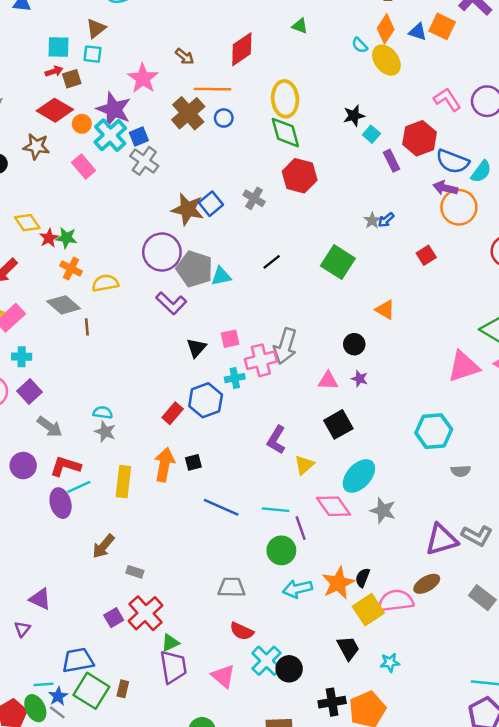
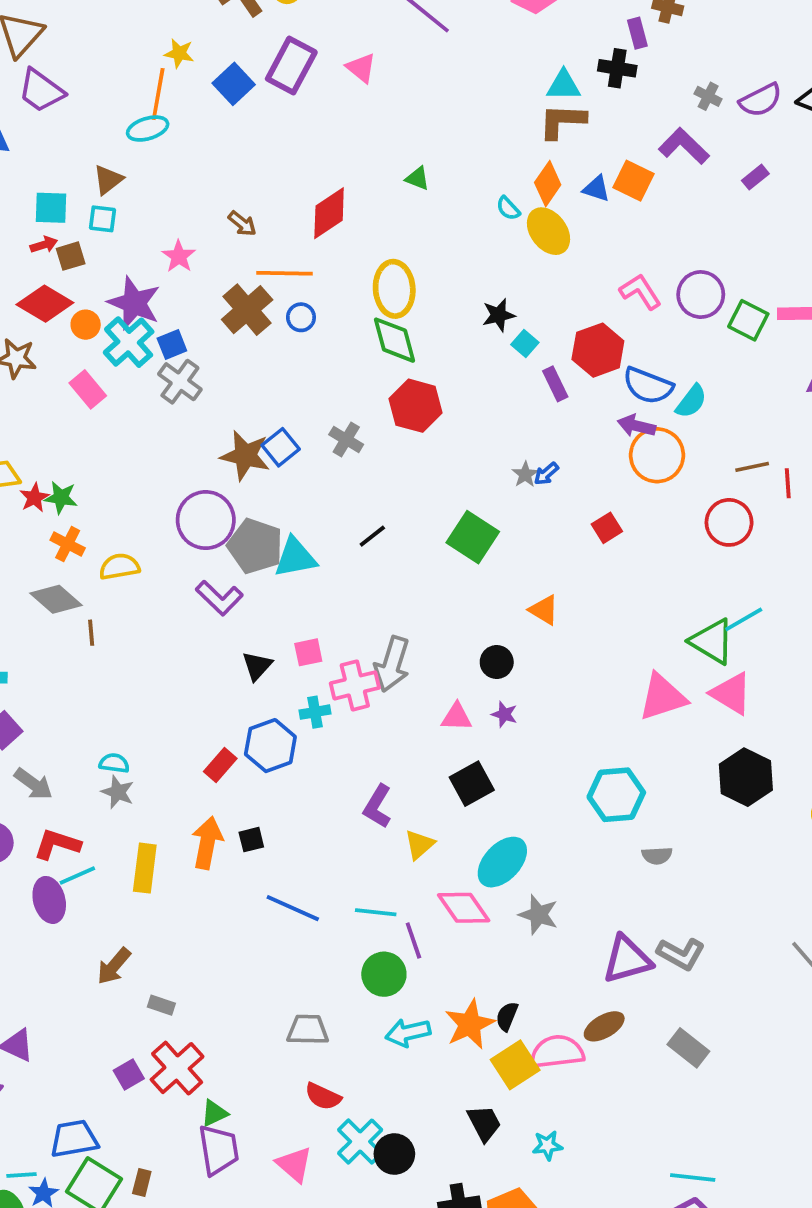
pink star: (143, 78) -> (179, 256), size x0.7
cyan triangle: (221, 276) -> (295, 557), size x1.4

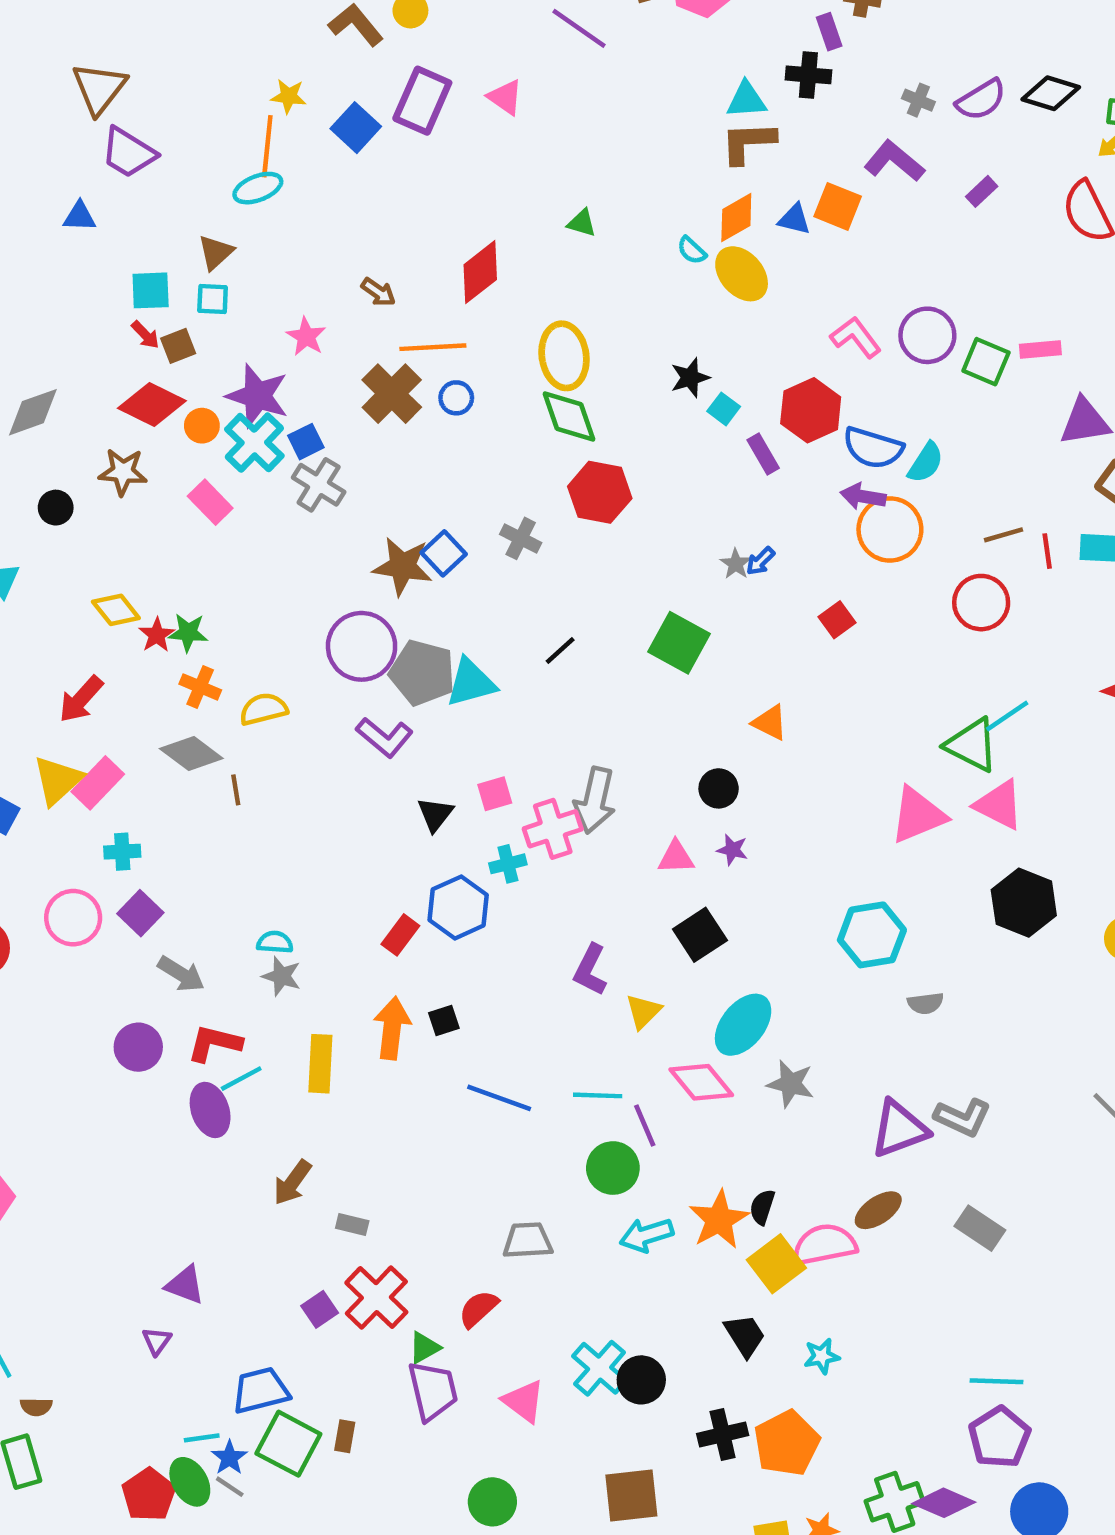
orange diamond: (548, 184) -> (736, 218), turned 30
red arrow: (44, 245) -> (145, 335), turned 68
red semicircle: (323, 1096) -> (478, 1309), moved, turned 117

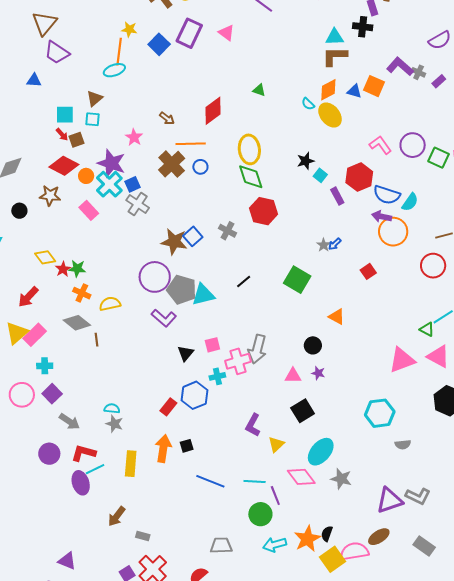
gray cross: (918, 100) -> (419, 72), moved
green triangle: (972, 745) -> (427, 329), size x0.6

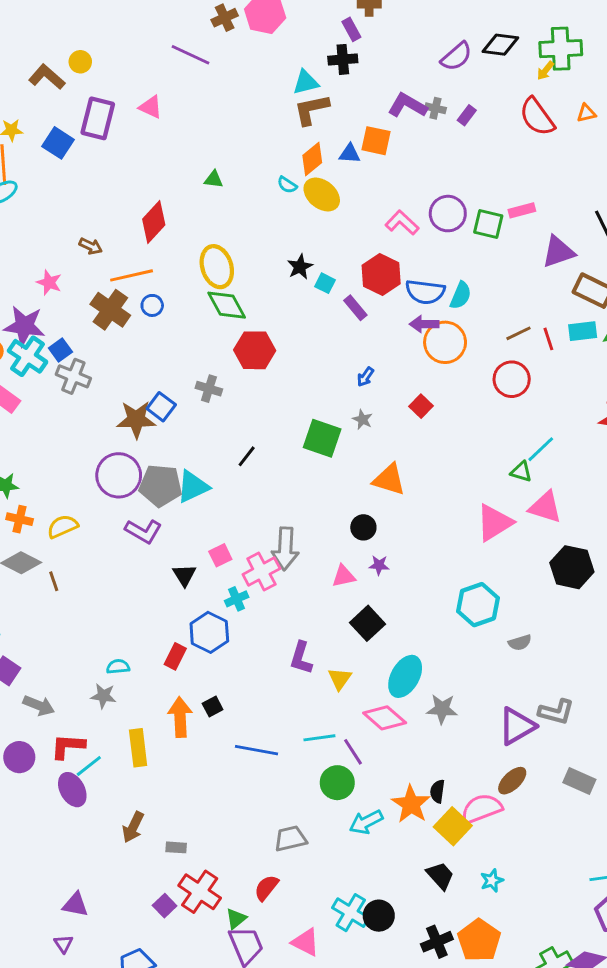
gray star: (324, 245) -> (362, 419), moved
orange triangle: (337, 317) -> (389, 479), size x1.4
cyan semicircle: (112, 408) -> (118, 667), moved

